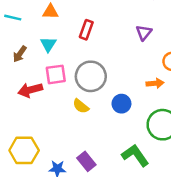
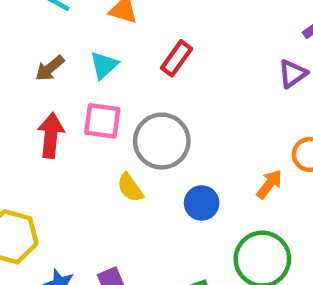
purple triangle: (144, 33) -> (293, 74), moved
orange arrow: (155, 83) -> (269, 184), turned -63
red arrow: (30, 90) -> (51, 135), turned 95

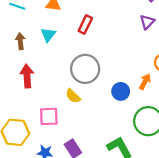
brown arrow: (50, 68) -> (20, 41), turned 133
pink square: (102, 121) -> (49, 116), moved
blue circle: (202, 203) -> (121, 91), moved

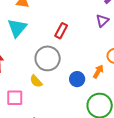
red rectangle: (85, 25) -> (61, 31), moved
cyan triangle: (48, 35) -> (17, 28), size x1.5

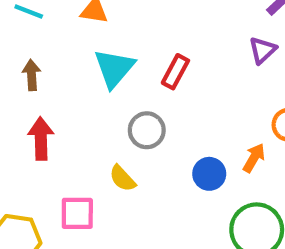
cyan triangle: (17, 28) -> (114, 68), moved
gray circle: (48, 58) -> (147, 130), size x0.7

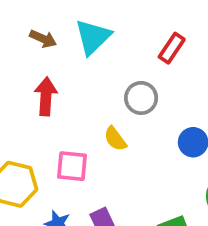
cyan triangle: (114, 68) -> (93, 37), moved
brown arrow: (32, 75) -> (43, 39), turned 112

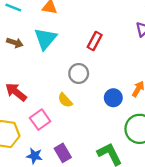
red arrow: (46, 96) -> (16, 92), moved, turned -50
pink square: (72, 166) -> (40, 120), turned -36

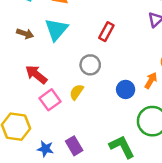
red arrow: (16, 92) -> (36, 74), moved
yellow semicircle: (65, 100) -> (76, 92), turned 77
pink square: (40, 120) -> (50, 100), moved

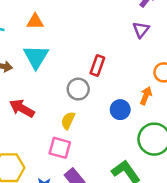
red rectangle: (106, 32) -> (97, 66), moved
pink square: (50, 100) -> (60, 148), moved, turned -30

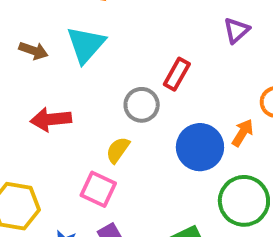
purple triangle: (141, 30) -> (237, 30), moved
red arrow: (22, 108) -> (51, 119), turned -45
blue circle: (120, 110) -> (200, 147), size x1.5

